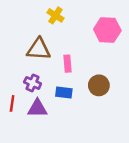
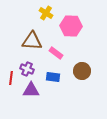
pink hexagon: (107, 30) -> (71, 26), moved
pink rectangle: (68, 64) -> (56, 53), turned -48
red line: (12, 103) -> (11, 78), moved

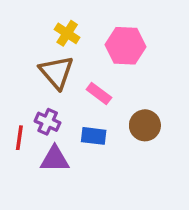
yellow cross: (46, 13) -> (67, 33), moved
brown triangle: (32, 41) -> (56, 72), turned 45

